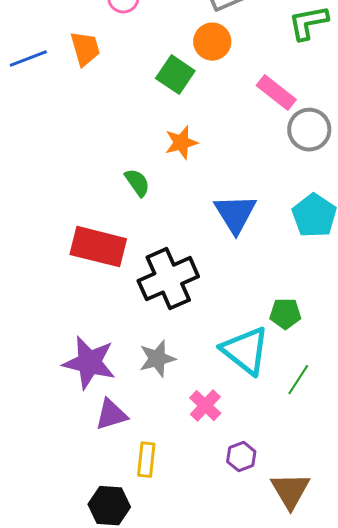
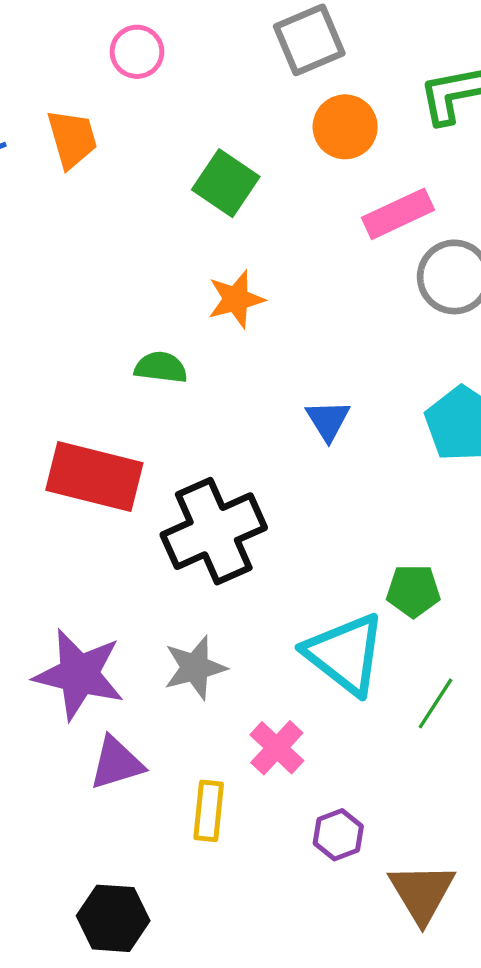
orange circle: (212, 42) -> (345, 127), moved
pink rectangle: (276, 93) -> (398, 214), turned -63
green semicircle: (137, 183) -> (161, 367), turned -48
blue triangle: (235, 214) -> (328, 420), size x0.6
yellow rectangle: (146, 460) -> (209, 811), moved

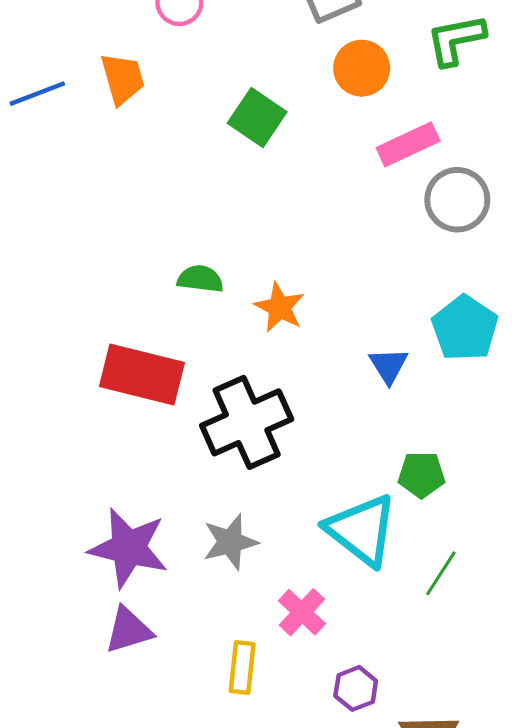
orange star: (236, 299) -> (279, 307), moved, turned -30
blue triangle: (328, 420) -> (389, 366), moved
purple triangle: (117, 763) -> (129, 630), moved

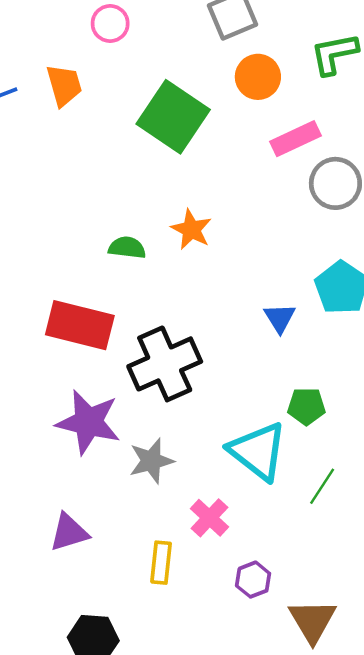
green square: (257, 117) -> (173, 117), size x1.5
orange star: (279, 307) -> (191, 229), moved
purple star: (129, 548) -> (88, 422), moved

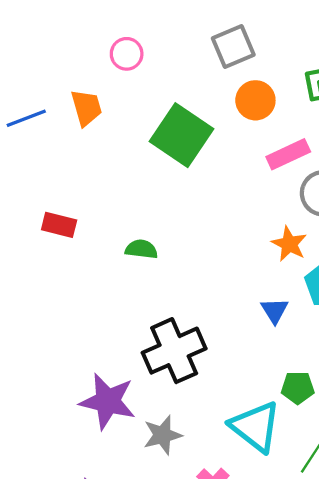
orange star: (191, 229) -> (289, 244), moved
red rectangle: (80, 325) -> (59, 225), moved, size x0.6

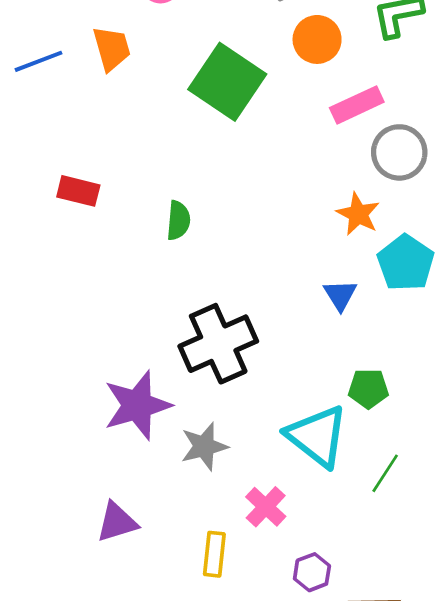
green semicircle: (141, 249) -> (178, 220), turned 88
purple star: (108, 401) -> (137, 405), turned -30

